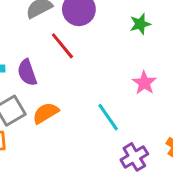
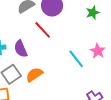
cyan line: (108, 117) -> (76, 59), moved

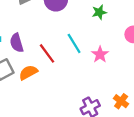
red line: (43, 30) -> (47, 53), moved
cyan line: (76, 59) -> (74, 43), moved

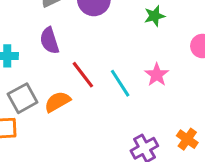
purple semicircle: (17, 43) -> (49, 41), moved
cyan line: (74, 43) -> (120, 83), moved

